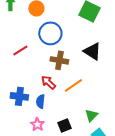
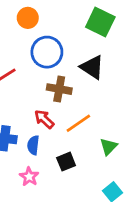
black triangle: (92, 51) -> (92, 67), moved
green triangle: (91, 115) -> (108, 147), moved
black square: (64, 125) -> (66, 162), moved

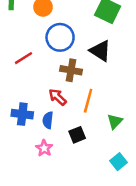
orange line: (78, 123) -> (88, 101), turned -40

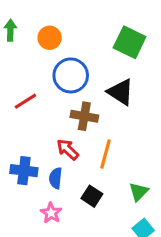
green triangle: (115, 121) -> (139, 192), moved
black square: (77, 135) -> (92, 196), turned -35

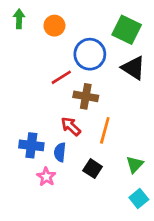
blue circle: (71, 75) -> (90, 54), moved
black triangle: (121, 92) -> (133, 68), moved
red line: (25, 101) -> (61, 77), moved
pink star: (51, 213) -> (46, 177), moved

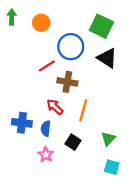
pink star: (46, 177) -> (46, 155), moved
cyan square: (139, 198) -> (112, 167), turned -35

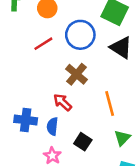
red line: (47, 66) -> (43, 44), moved
brown cross: (67, 82) -> (77, 74), turned 30
orange line: (83, 110) -> (110, 103), moved, turned -30

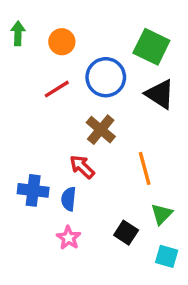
black square: (83, 142) -> (126, 233), moved

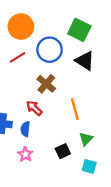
orange circle: (62, 42) -> (21, 27), size x1.5
black square: (126, 233) -> (63, 151), turned 32

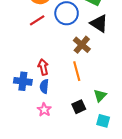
brown cross: (46, 84) -> (82, 45), moved
red arrow: (34, 108) -> (43, 67), moved, turned 35
orange line: (75, 109) -> (77, 71), moved

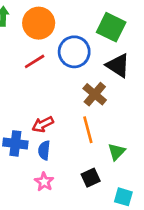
red arrow: (43, 67) -> (43, 124), turned -105
green triangle: (100, 95) -> (117, 152), moved

